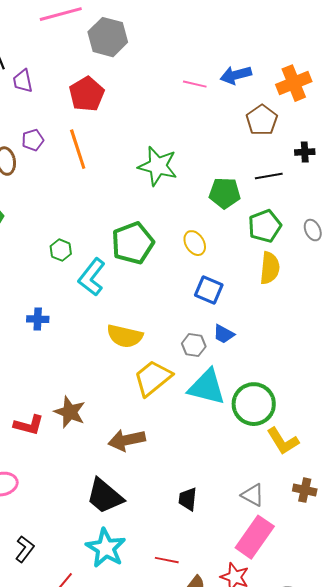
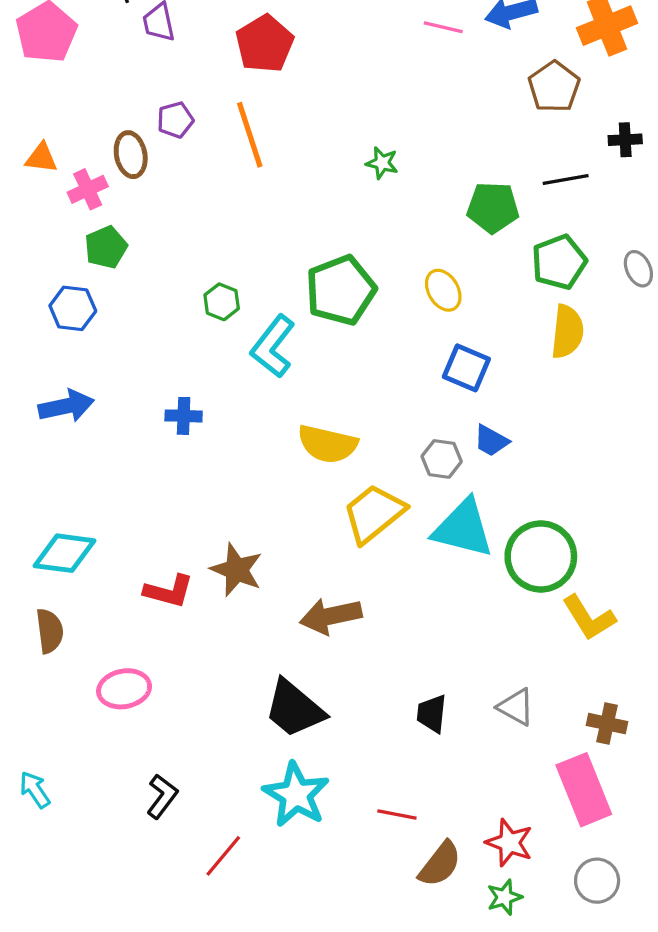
green star: (158, 166) -> (382, 163), size x0.5
brown cross: (305, 490) -> (607, 724), moved
gray triangle: (253, 495) -> (516, 707), moved
pink rectangle: (255, 537) -> (584, 790), moved, turned -57

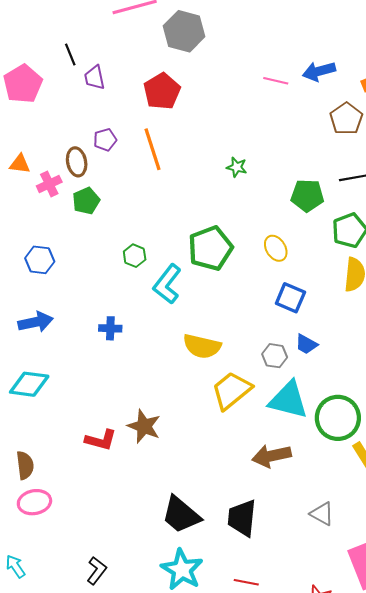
green pentagon: (106, 247) -> (86, 201), moved
cyan diamond: (65, 553) -> (29, 384), moved
brown arrow: (331, 616) -> (272, 456), moved
pink ellipse: (124, 689) -> (34, 502), moved
black trapezoid: (432, 714) -> (242, 518), moved, size x1.5

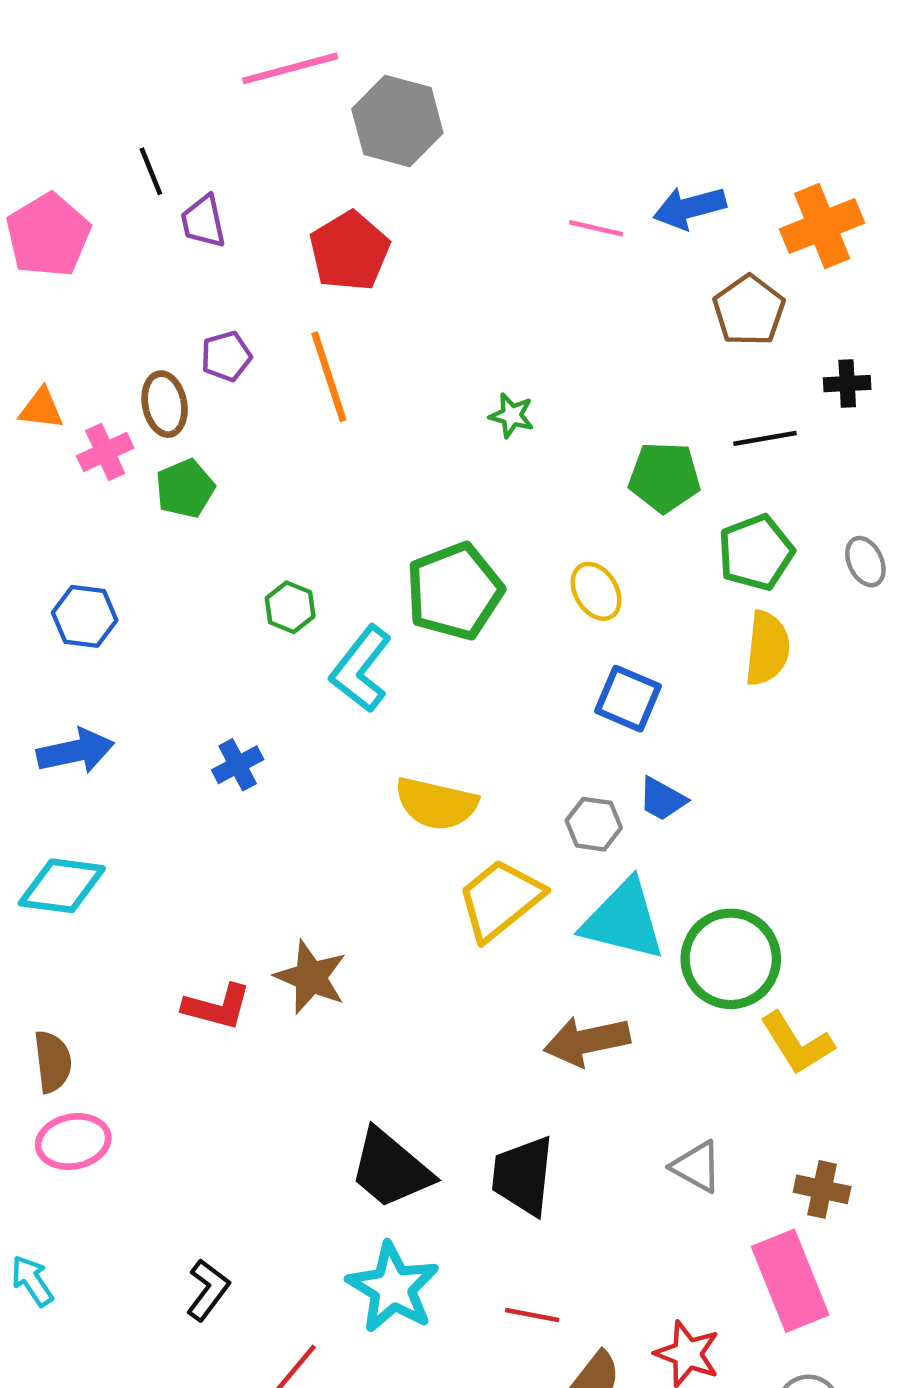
blue cross: (110, 328) -> (238, 765), turned -30

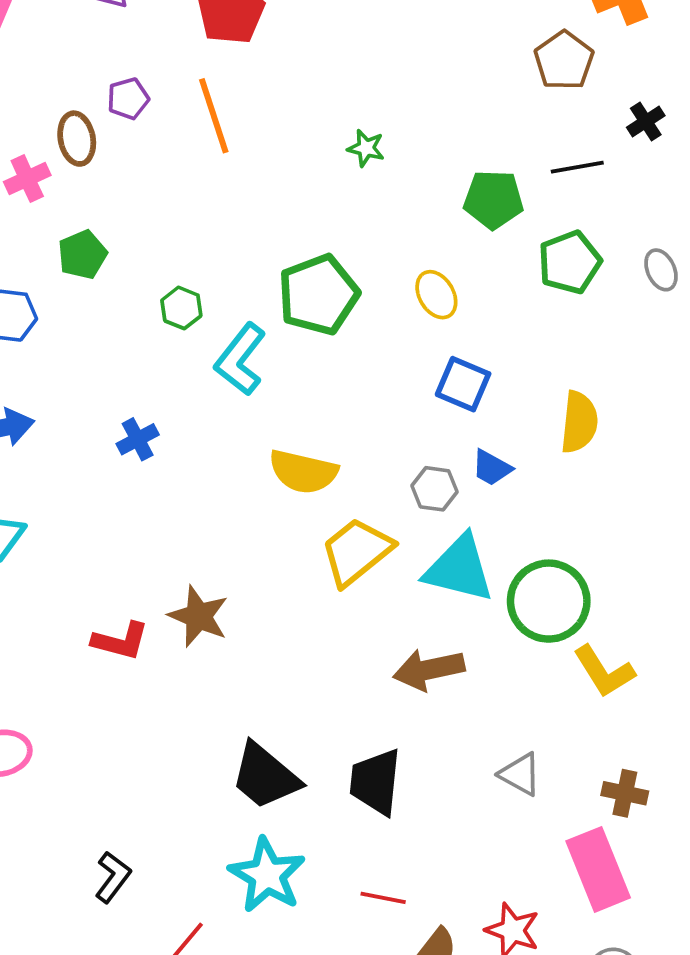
black cross: (847, 384) -> (646, 121), turned -30
green pentagon: (185, 489) -> (82, 255), moved
yellow semicircle: (767, 648) -> (579, 422), moved

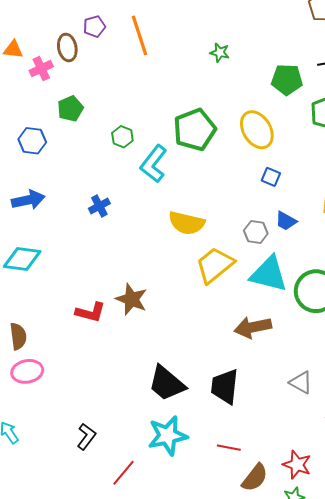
yellow ellipse: (436, 295) -> (257, 130), size x1.5
blue square: (463, 384) -> (271, 177), size x0.7
cyan star: (267, 875) -> (168, 436), turned 30

